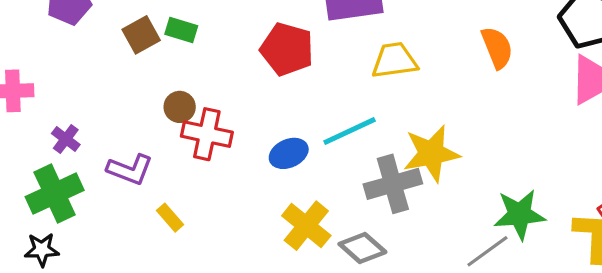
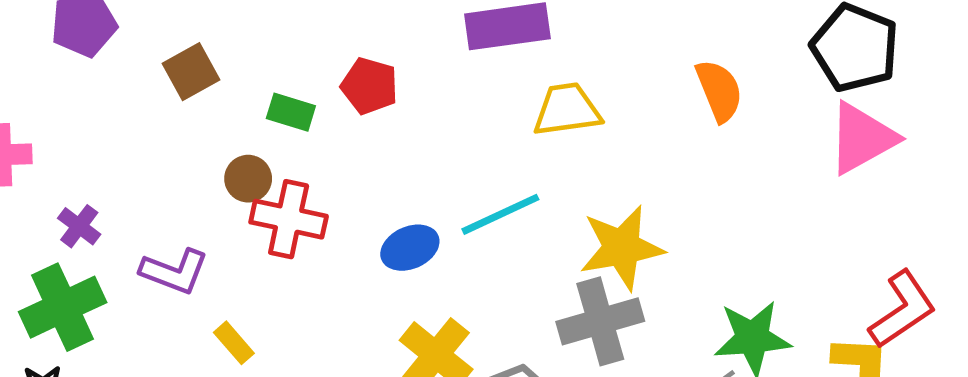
green rectangle: (181, 30) -> (291, 112), moved
red pentagon: (287, 49) -> (369, 86), moved, size x0.7
gray cross: (393, 184) -> (600, 321), moved

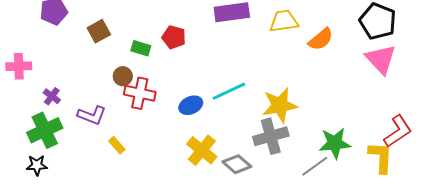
orange semicircle: (719, 91) -> (321, 39), turned 72
yellow trapezoid: (567, 110) -> (284, 21), moved
pink triangle: (862, 138) -> (381, 59), turned -44

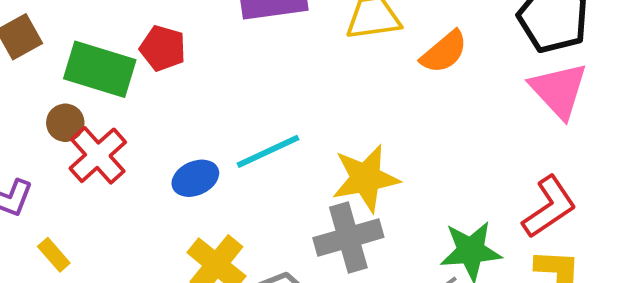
green rectangle: (141, 48) -> (100, 69), size x1.8
red cross: (140, 93) -> (98, 155), turned 36
red L-shape: (398, 131) -> (549, 207), moved

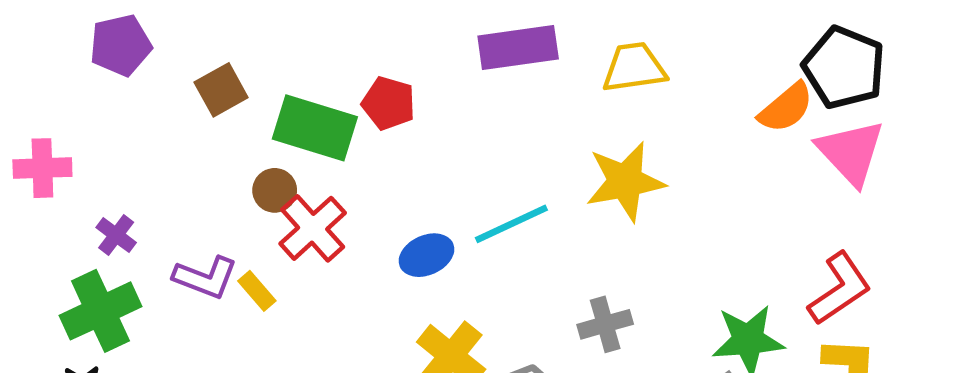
orange semicircle: (444, 52) -> (786, 108), moved
yellow star: (366, 178) -> (625, 181), moved
gray cross: (348, 238) -> (605, 324), size x0.7
yellow rectangle: (54, 255) -> (257, 291), moved

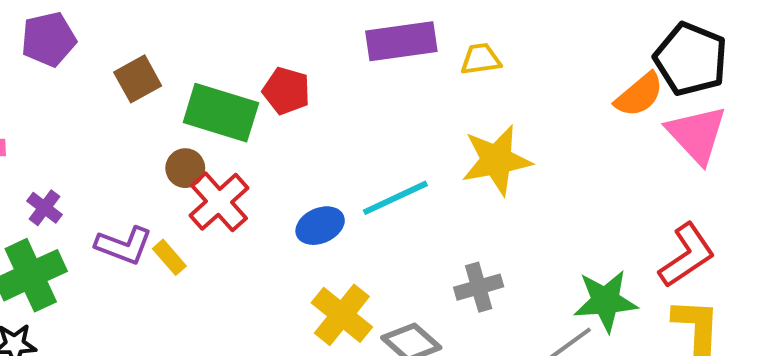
yellow trapezoid: (634, 68) -> (481, 59), moved, size x0.7

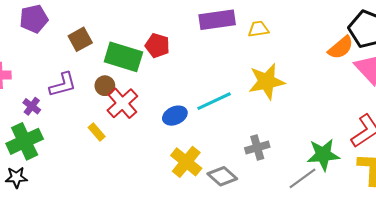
purple L-shape: (124, 245) -> (63, 85), moved, turned -36

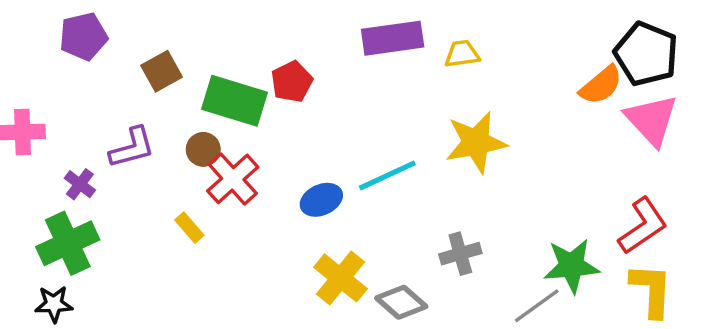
red pentagon: (157, 46) -> (292, 82), turned 30

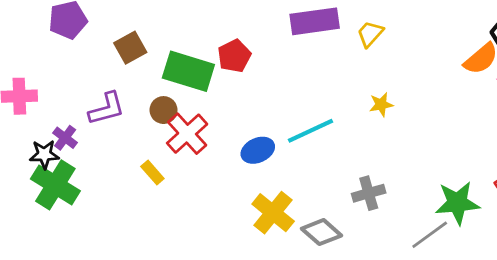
yellow trapezoid: (462, 54) -> (370, 34), turned -40
yellow star: (476, 142) -> (381, 104), size x0.5
green cross: (68, 243) -> (55, 185), turned -33
black star: (54, 304) -> (44, 154), moved

